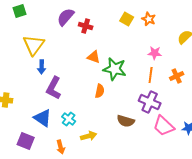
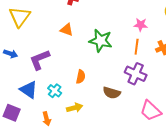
orange triangle: (94, 57) -> (67, 30), moved
blue arrow: (42, 67) -> (11, 54), moved, turned -72
purple L-shape: (54, 88) -> (40, 60), turned 40
orange semicircle: (100, 91) -> (81, 77), moved
pink trapezoid: (164, 126) -> (151, 111), moved

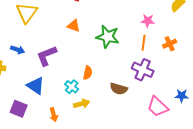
cyan cross: (55, 91) -> (72, 87), moved

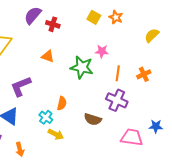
pink star: (148, 21) -> (102, 51), moved
yellow arrow: (82, 104) -> (56, 134), turned 42
pink trapezoid: (158, 107) -> (132, 137), turned 145
orange arrow: (54, 115) -> (20, 149), moved

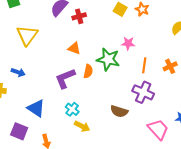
red cross: (53, 24) -> (79, 16), turned -32
purple L-shape: (21, 86) -> (65, 78), moved
orange semicircle: (62, 103) -> (88, 71), moved
pink trapezoid: (132, 137) -> (158, 129), turned 40

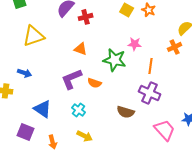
yellow triangle: (27, 35) -> (34, 36), turned 35
orange cross: (170, 66) -> (175, 47), moved
orange semicircle: (88, 71) -> (95, 83), moved, turned 96
yellow arrow: (82, 126) -> (85, 136), moved

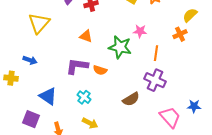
yellow triangle: (34, 36) -> (39, 23), turned -30
purple L-shape: (72, 79) -> (77, 66), turned 30
brown semicircle: (126, 112) -> (131, 99), turned -48

